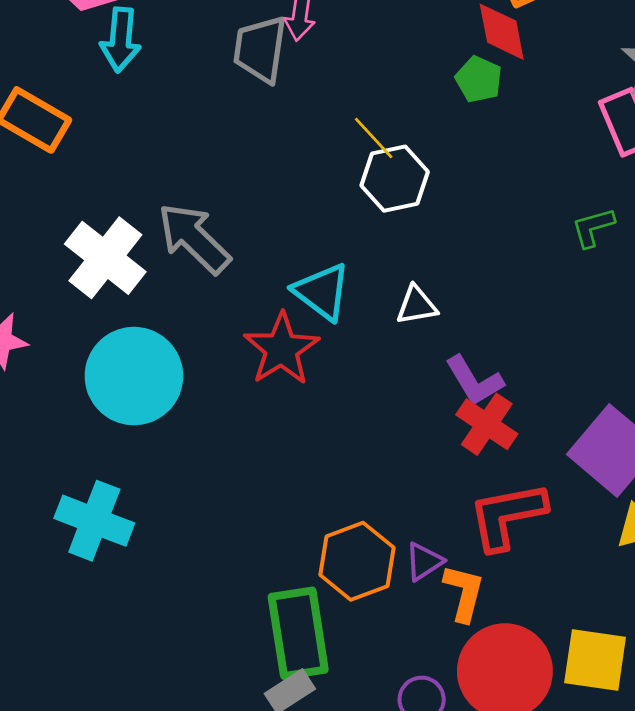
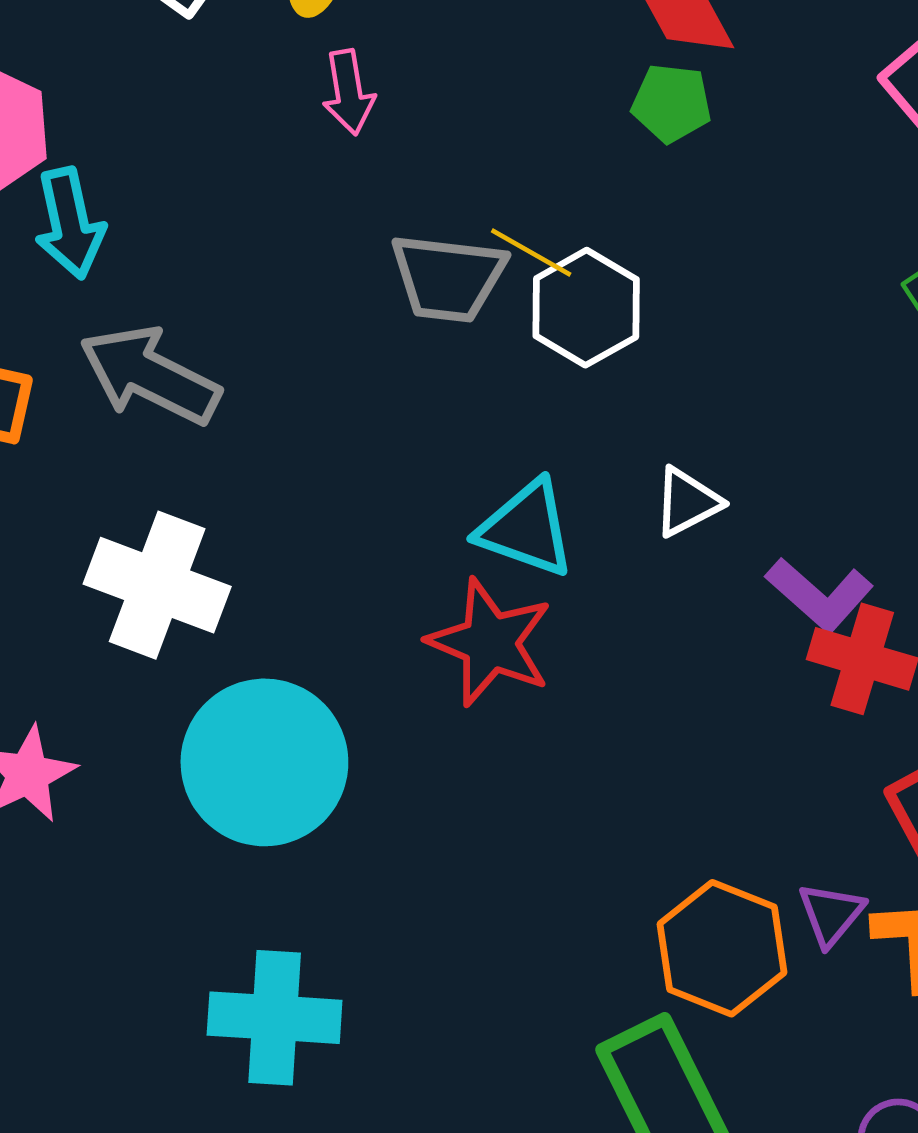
gray trapezoid: (260, 49) -> (448, 278), moved, turned -74
gray arrow: (194, 238) -> (150, 375), moved

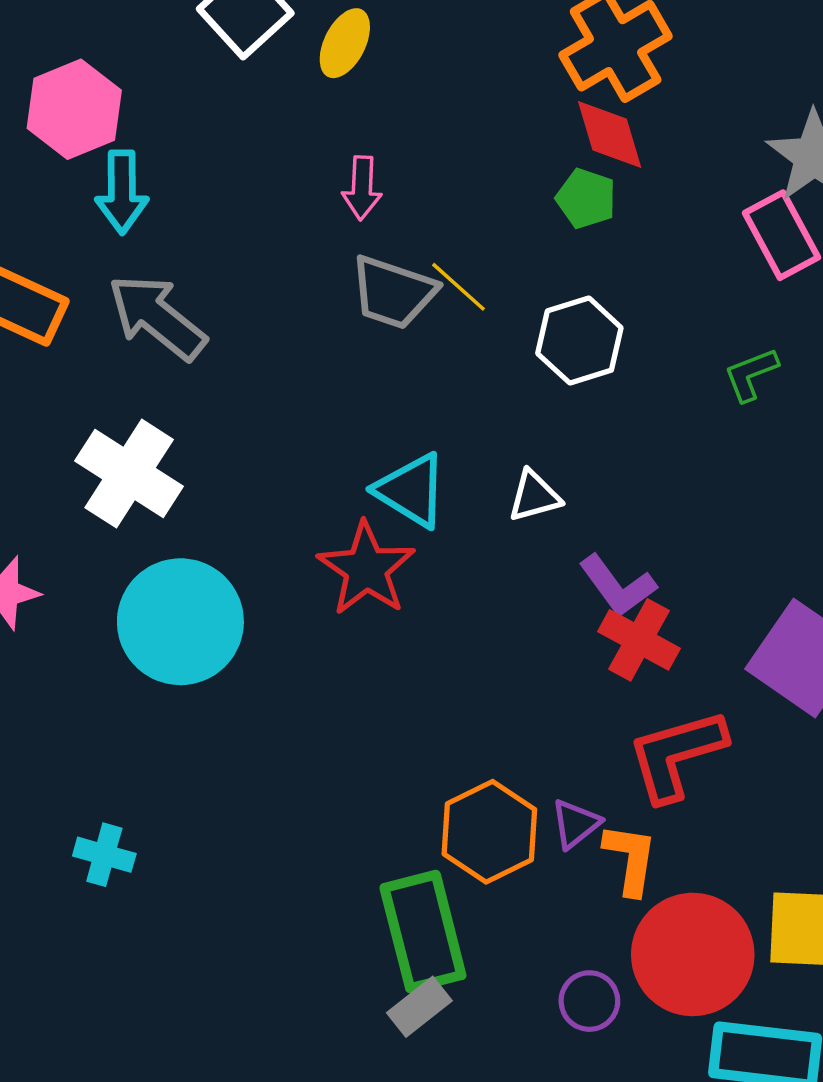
pink arrow: (349, 92) -> (362, 188), moved
white hexagon: (586, 308) -> (579, 341), moved
cyan cross: (275, 1018) -> (104, 855), moved, size x0.6

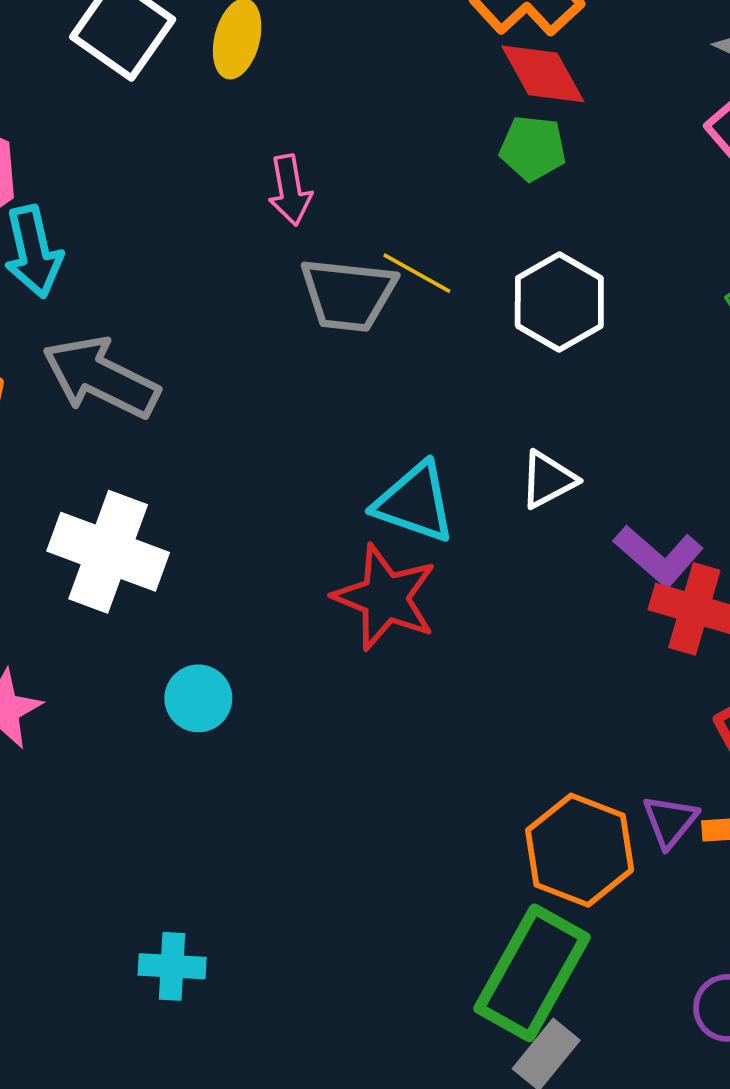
cyan circle: (180, 622) -> (198, 698), size x0.5
green rectangle: (423, 931) -> (532, 973), turned 56

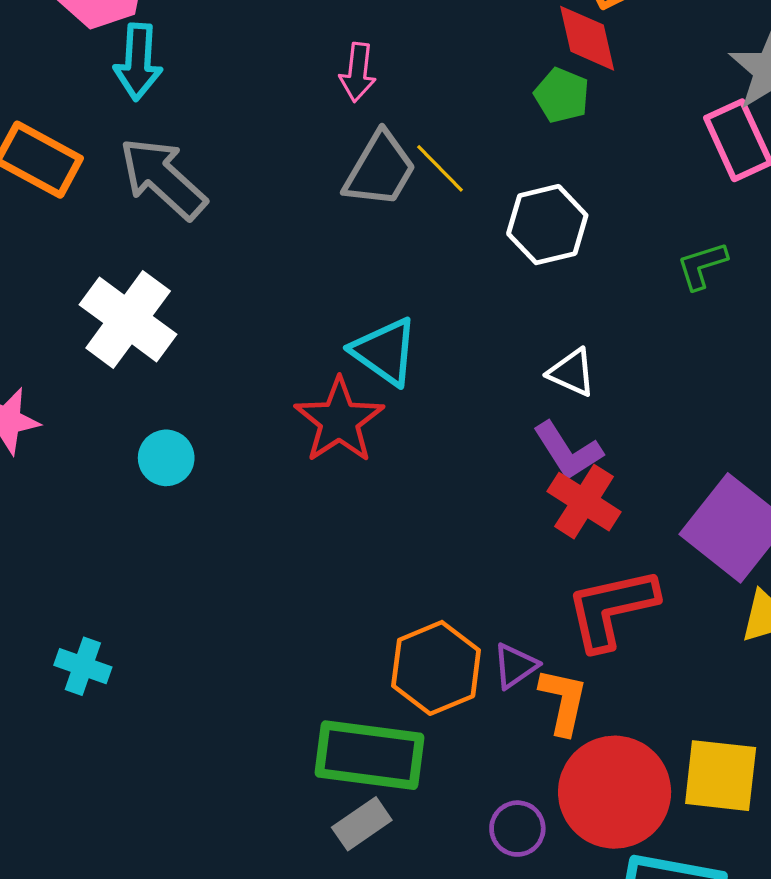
gray trapezoid: (348, 295) -> (380, 169), turned -82
white triangle: (548, 480) -> (572, 372), moved, turned 36
green rectangle: (532, 973) -> (369, 755), turned 52

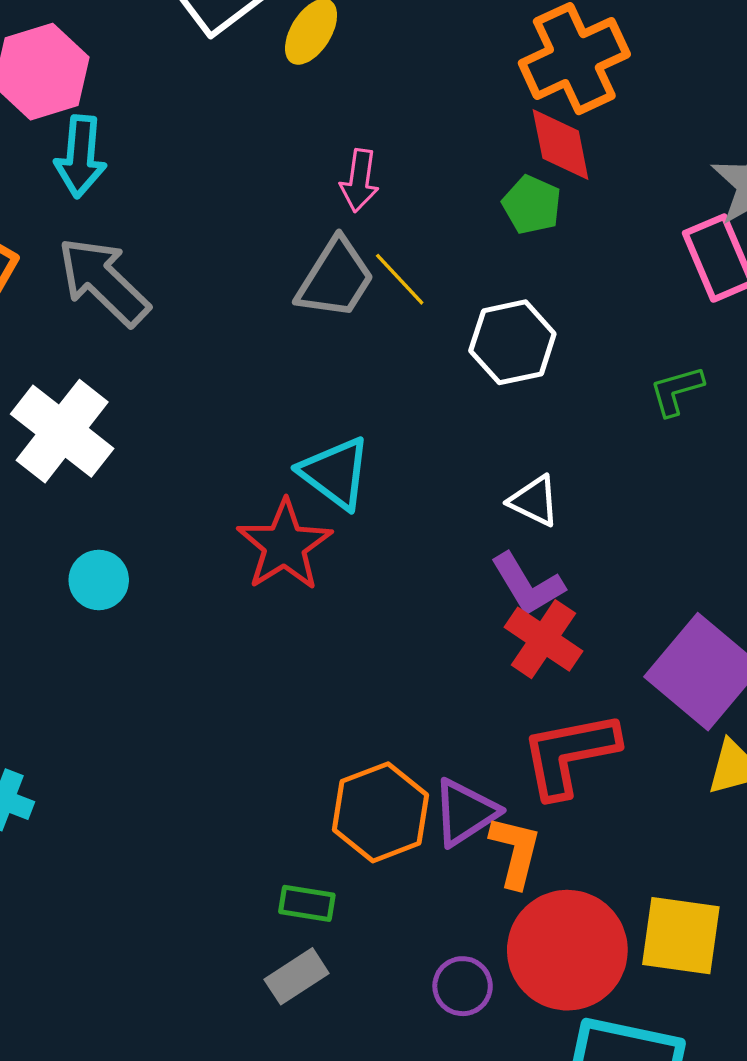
pink arrow: (358, 72) -> (359, 181), moved
purple triangle: (515, 666) -> (465, 812), size x1.4
green rectangle: (369, 755) -> (307, 903), size x0.5

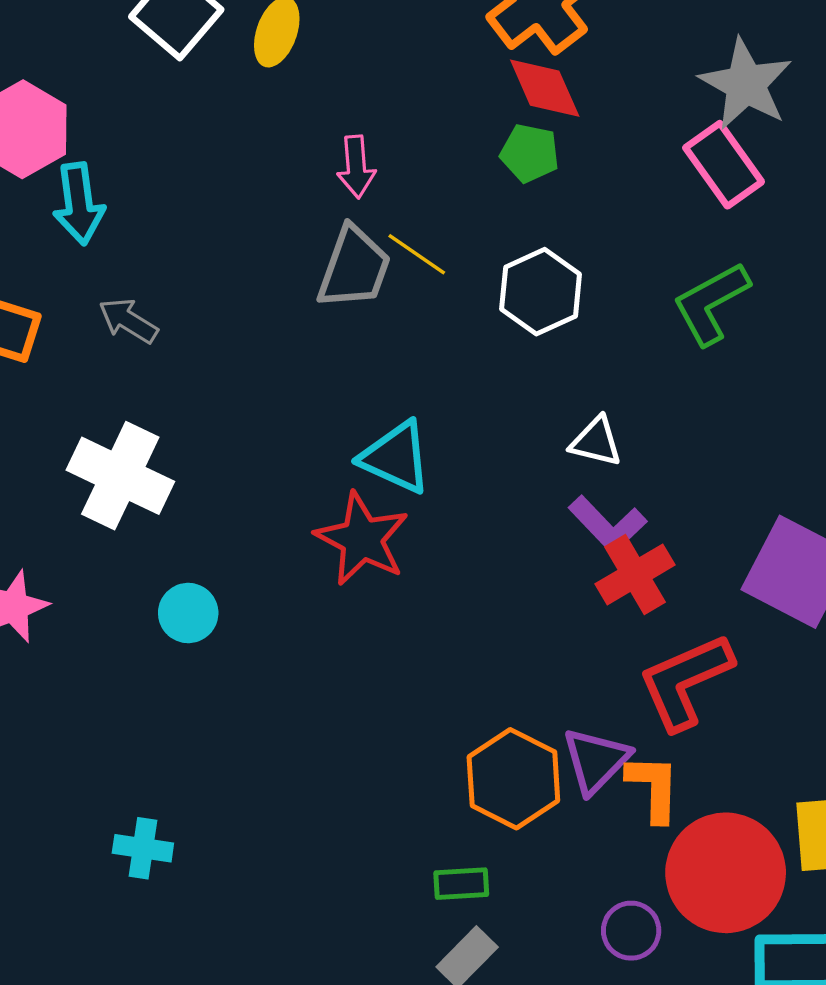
gray arrow: (103, 281) -> (128, 321), size x0.6
green L-shape: (676, 391) -> (711, 303), size x1.5
red cross: (543, 639) -> (635, 574), turned 38

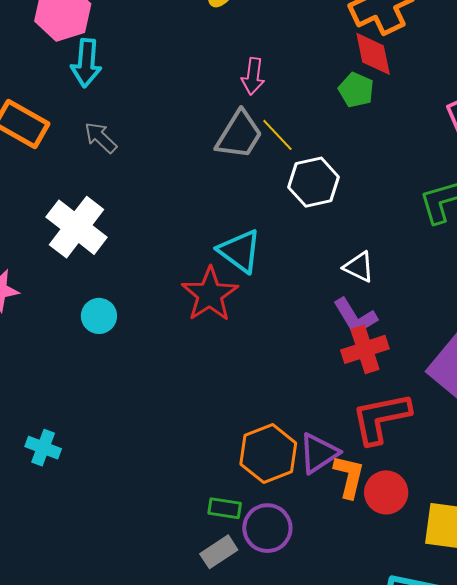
white hexagon: (541, 292) -> (314, 182), moved
red circle: (726, 873) -> (386, 492), moved, size x0.6
purple circle: (631, 931) -> (267, 528), moved, size x1.4

